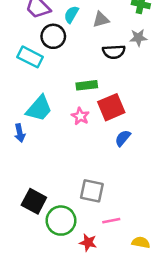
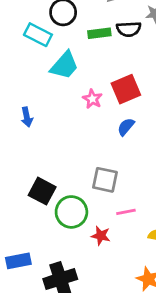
green rectangle: (87, 85) -> (99, 33), moved
cyan trapezoid: (39, 108) -> (64, 65), moved
blue semicircle: (123, 138) -> (126, 127), moved

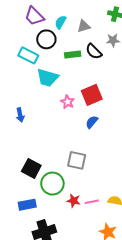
black semicircle: (129, 29) -> (94, 51), turned 48
cyan trapezoid: (64, 65) -> (47, 78), turned 65
pink line: (126, 212) -> (92, 202), moved
blue rectangle: (18, 261) -> (27, 205), moved

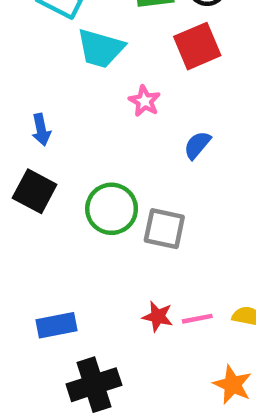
red square: (92, 95) -> (197, 46), moved
black square: (31, 168) -> (35, 191), moved
green circle: (52, 184) -> (112, 209), moved

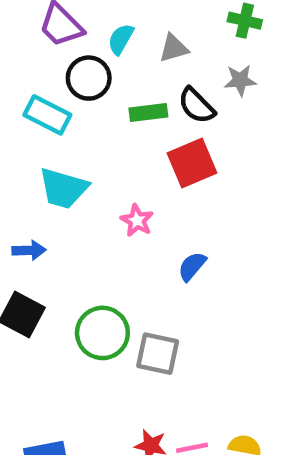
cyan trapezoid: (101, 48) -> (63, 188), moved
blue arrow: (41, 130) -> (29, 250), turned -80

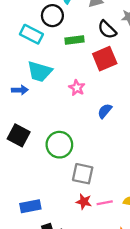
green rectangle: (148, 113) -> (74, 40), moved
blue arrow: (29, 250) -> (20, 90), moved
gray square: (158, 354) -> (83, 174), moved

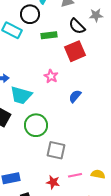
cyan trapezoid: (40, 71) -> (21, 95), moved
red star: (84, 202) -> (53, 182), moved

